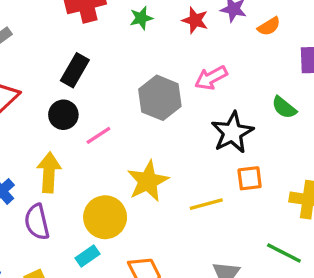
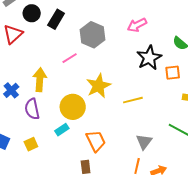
gray hexagon: (160, 98) -> (93, 35), moved
black circle: (63, 115) -> (32, 13), moved
orange square: (250, 178) -> (173, 73), moved

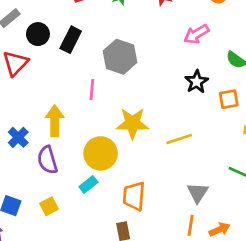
pink arrow: (137, 25) -> (196, 34), moved
pink line: (70, 58) -> (92, 90), turned -49
black star: (149, 58) -> (197, 82), size x0.7
yellow star: (98, 86) -> (132, 123), turned 30
orange trapezoid: (96, 141) -> (134, 196), turned -145

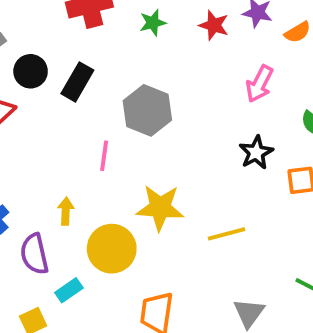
pink arrow: (196, 34) -> (260, 84), turned -35
yellow arrow: (55, 121) -> (66, 211), moved, size x0.6
cyan rectangle: (88, 184) -> (69, 290), moved

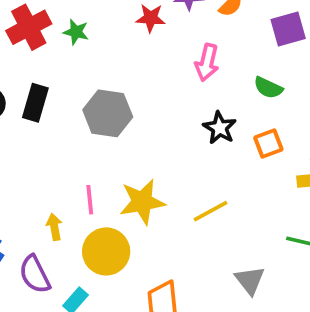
green star: (153, 23) -> (76, 32), moved, turned -30
pink line: (104, 156) -> (90, 200), moved

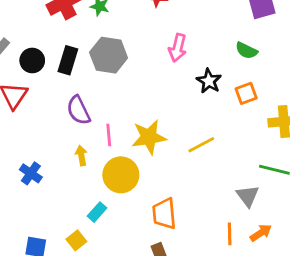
pink arrow: (207, 62) -> (178, 48), moved
gray hexagon: (108, 113) -> (109, 55), moved
purple semicircle: (35, 274) -> (78, 110), moved
gray triangle: (250, 280) -> (248, 196), moved

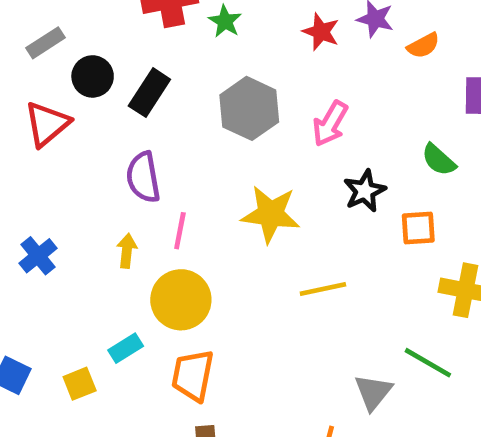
gray hexagon: (109, 55) -> (249, 108), moved
yellow star: (149, 137) -> (271, 214), moved
orange trapezoid: (164, 214) -> (193, 375), moved

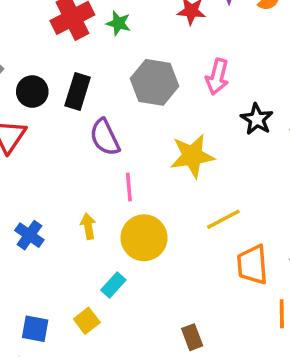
purple semicircle: (143, 177) -> (105, 137), moved
yellow arrow: (127, 251) -> (88, 226), moved
yellow line: (323, 289) -> (223, 219), moved
orange trapezoid: (193, 375) -> (252, 265), moved

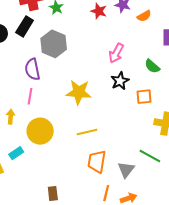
pink arrow: (217, 77) -> (116, 53), moved
gray hexagon: (154, 82) -> (54, 44), moved
black rectangle: (78, 92) -> (25, 26), moved
pink line: (129, 187) -> (30, 96), moved

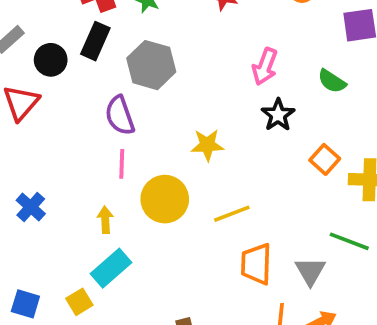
yellow star: (79, 92) -> (207, 145), size x0.7
orange square: (144, 97) -> (325, 159), moved, turned -35
yellow arrow: (11, 117) -> (105, 220), moved
yellow circle: (40, 131) -> (165, 199), moved
cyan rectangle: (16, 153) -> (111, 268), size x1.5

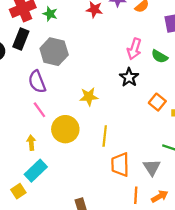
pink arrow: (265, 67) -> (134, 49), moved
pink line: (122, 164) -> (39, 110), turned -35
yellow line: (232, 214) -> (105, 136), turned -60

